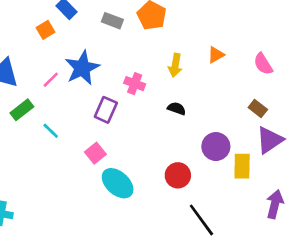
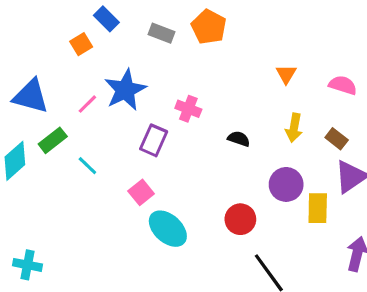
orange triangle: (216, 55) -> (286, 74), turned -30
pink semicircle: (263, 64) -> (343, 85), turned 140
yellow arrow: (175, 65) -> (294, 128), moved

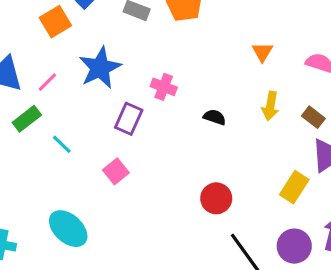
orange square: (81, 44) -> (55, 22), size x1.4
pink line: (87, 104) -> (47, 82), moved
purple circle: (286, 184) -> (294, 246), moved
yellow rectangle: (318, 208) -> (294, 187), turned 32
cyan ellipse: (168, 229) -> (68, 229), moved

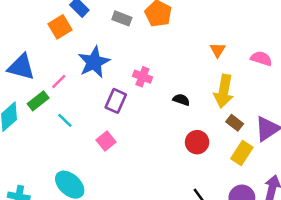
pink line: (47, 82) -> (59, 82), moved
yellow arrow: (270, 106) -> (224, 91), size x1.5
brown rectangle: (313, 117) -> (235, 123), moved
red circle: (216, 198) -> (197, 142), moved

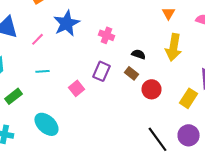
green rectangle: (38, 101) -> (14, 96), moved
purple rectangle: (116, 101) -> (102, 71), moved
cyan line: (65, 120) -> (42, 71), turned -48
brown rectangle: (235, 123) -> (132, 73), moved

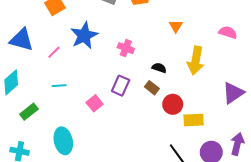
orange triangle: (168, 13) -> (176, 26), moved
yellow rectangle: (188, 98) -> (194, 120), moved, turned 54
cyan ellipse: (46, 124) -> (63, 141), turned 35

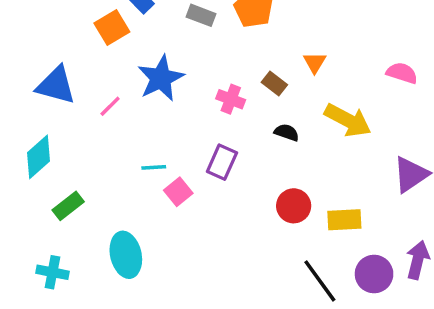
yellow arrow: (196, 61) -> (348, 120), turned -72
cyan line: (59, 86) -> (154, 167), moved
brown rectangle: (152, 88) -> (274, 83), moved
red circle: (173, 104) -> (294, 206), moved

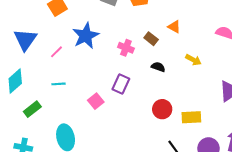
orange triangle: (315, 63) -> (174, 27), turned -32
blue triangle: (56, 85) -> (25, 40), turned 50
yellow arrow: (348, 120) -> (193, 60), size x0.6
cyan line: (154, 167) -> (58, 84), moved

